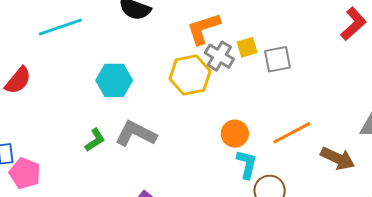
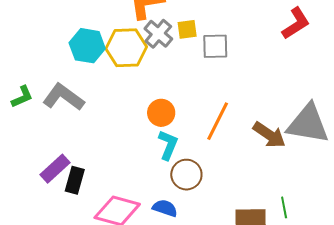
cyan hexagon: (114, 80) -> (87, 46), moved
orange line: (292, 133) -> (218, 121), turned -45
brown arrow: (338, 158) -> (269, 135), moved

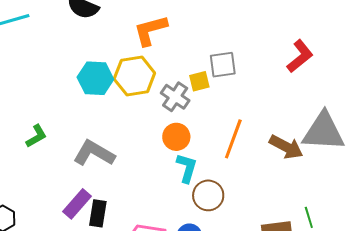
red L-shape: (296, 23) -> (300, 56), moved
yellow square: (187, 29) -> (199, 81), moved
gray cross: (158, 34) -> (175, 97), moved
gray L-shape: (63, 97) -> (94, 153), moved

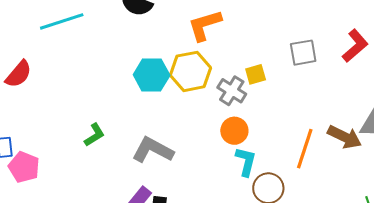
gray square: (223, 65) -> (303, 53), moved
orange line: (233, 139) -> (305, 149), moved

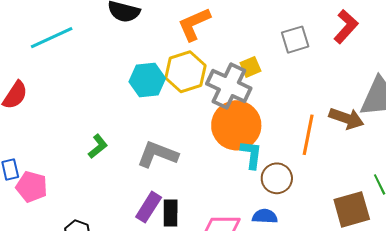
gray cross: (232, 91) -> (229, 86), size x1.5
orange circle: (234, 131) -> (236, 125), size x1.8

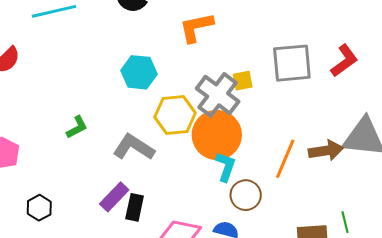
gray square: (295, 40) -> (292, 63), size x1.5
yellow hexagon: (186, 72) -> (175, 115), moved
brown arrow: (346, 118) -> (326, 151), turned -40

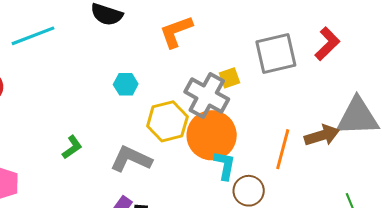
cyan hexagon: (139, 72) -> (126, 84), size x0.7

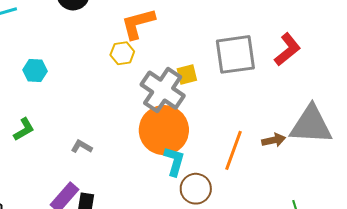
cyan hexagon: (126, 84) -> (35, 71), moved
yellow hexagon: (167, 121) -> (122, 53), moved, size x0.6
brown arrow: (322, 135) -> (274, 140), size x0.7
gray L-shape: (131, 159) -> (82, 146), size x0.5

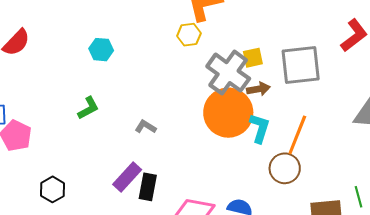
gray square: (235, 54) -> (301, 65), moved
brown arrow: (274, 140) -> (258, 89), moved
cyan L-shape: (174, 161) -> (260, 128), moved
brown circle: (196, 189) -> (285, 168), moved

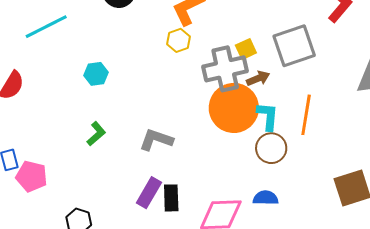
gray cross: (228, 73) -> (225, 69), turned -36
gray L-shape: (146, 127) -> (156, 140), size x1.6
brown circle: (285, 168) -> (271, 148), moved

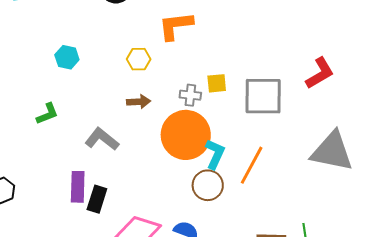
yellow hexagon: (178, 40) -> (139, 59), moved
gray cross: (225, 69) -> (190, 95), size x0.5
brown arrow: (258, 78) -> (139, 102), moved
purple rectangle: (149, 193) -> (78, 187), turned -48

